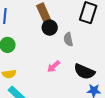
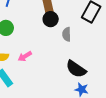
pink arrow: (54, 66) -> (25, 56), moved

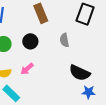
black circle: (51, 19) -> (30, 41), moved

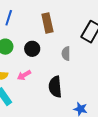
black semicircle: (80, 73) -> (55, 87), moved, turned 50

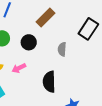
brown rectangle: (47, 23) -> (46, 17), turned 54

